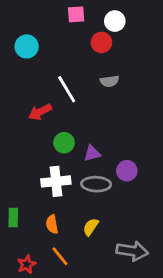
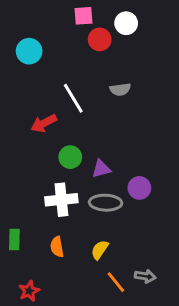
red circle: (101, 42) -> (100, 39), moved
gray arrow: (132, 251) -> (145, 276), size x0.6
orange line: (60, 256) -> (116, 282), moved

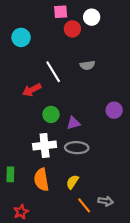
purple circle: (139, 188) -> (114, 110), moved
orange semicircle: (57, 247) -> (41, 180), size x1.5

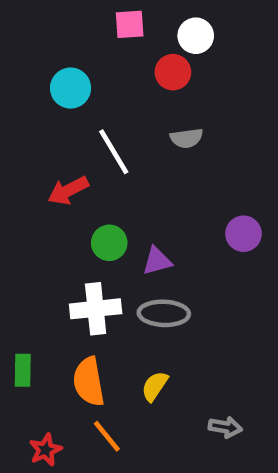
red circle: (72, 29) -> (173, 72), moved
cyan circle: (21, 37) -> (71, 88), moved
orange line: (84, 205) -> (107, 436), moved

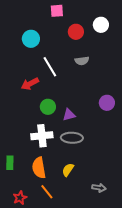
white circle: (196, 36) -> (101, 25), moved

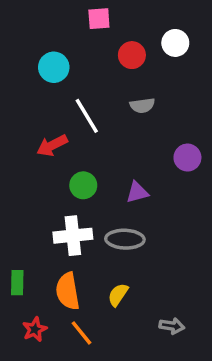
purple circle: (107, 103) -> (187, 158), moved
purple triangle: (69, 115) -> (137, 192), moved
red star: (20, 198) -> (35, 329), moved

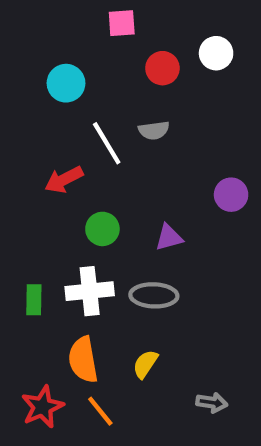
gray semicircle: (142, 105) -> (154, 130), moved
green rectangle: (17, 283) -> (34, 300), moved
red star: (35, 329) -> (42, 407), size x1.4

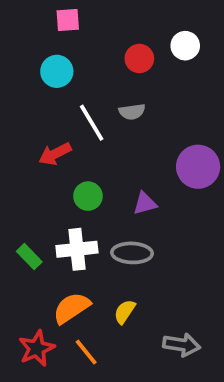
pink square: (122, 23) -> (68, 20), moved
purple circle: (231, 195) -> (198, 167), size x1.5
green rectangle: (34, 300) -> (29, 257), turned -45
orange semicircle: (83, 360) -> (71, 308), turned 66
gray arrow: (212, 403) -> (182, 345), size x1.4

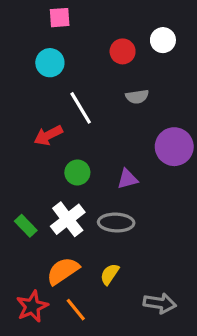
gray semicircle: (132, 112) -> (137, 97), moved
white cross: (77, 249) -> (68, 219), turned -32

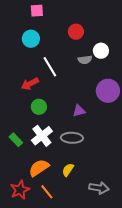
white circle: (163, 40) -> (101, 51), moved
green circle: (77, 172) -> (39, 107), moved

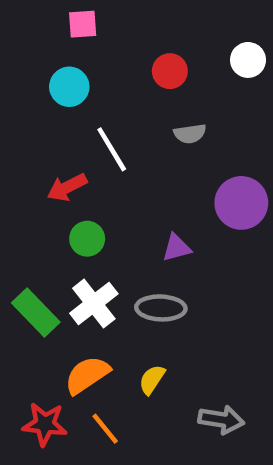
white circle: (101, 51) -> (248, 60), moved
green rectangle: (16, 140) -> (36, 312), size x1.5
red star: (20, 190) -> (45, 424), turned 30

